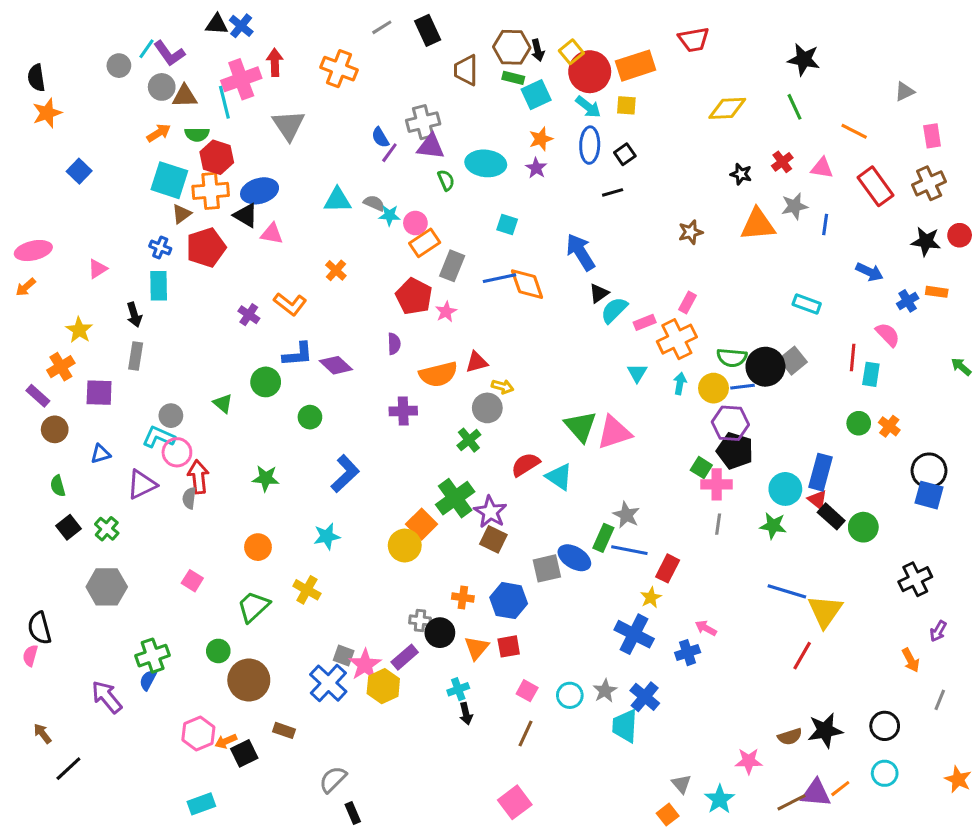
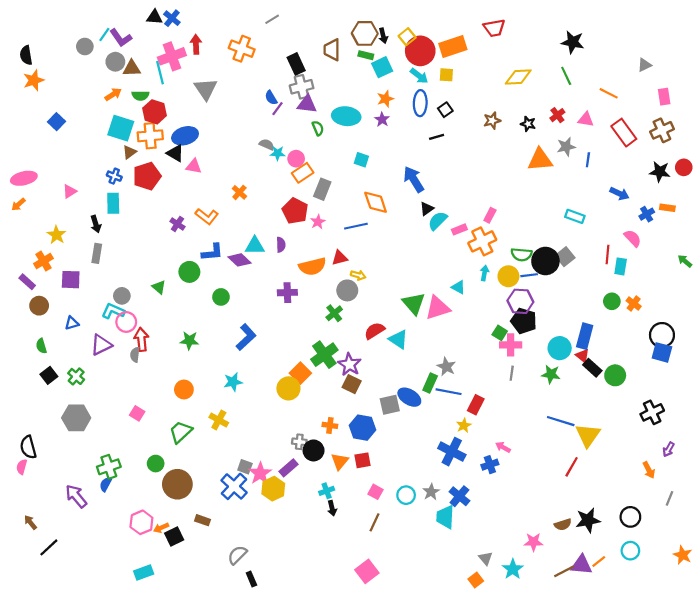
black rectangle: (428, 30) -> (296, 64), moved
cyan triangle: (337, 200) -> (255, 246), moved
brown star: (691, 232) -> (492, 121), moved
blue line: (500, 278) -> (356, 226), moved
cyan triangle: (637, 373) -> (458, 287), moved, turned -32

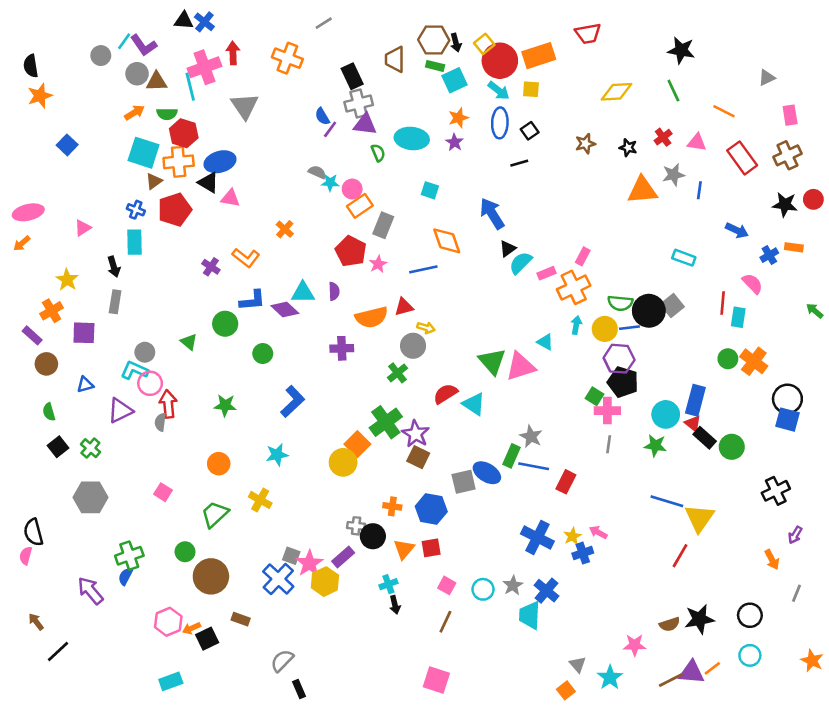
orange cross: (634, 303) -> (754, 361), size x1.5
yellow star: (464, 425) -> (572, 536), moved
pink square: (367, 571) -> (436, 680), turned -35

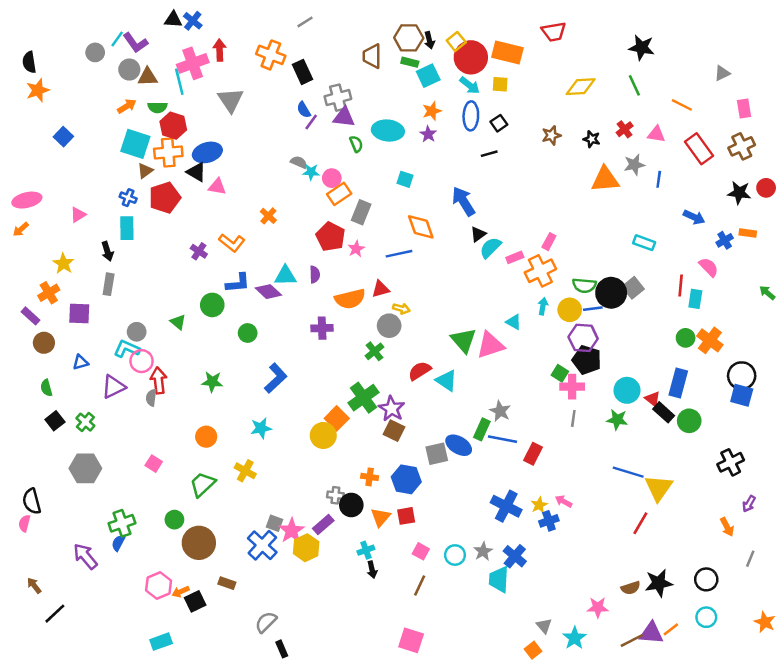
orange rectangle: (539, 56) -> (507, 52), turned 32
black rectangle: (352, 76) -> (303, 72), moved
blue rectangle: (695, 400) -> (678, 383), moved

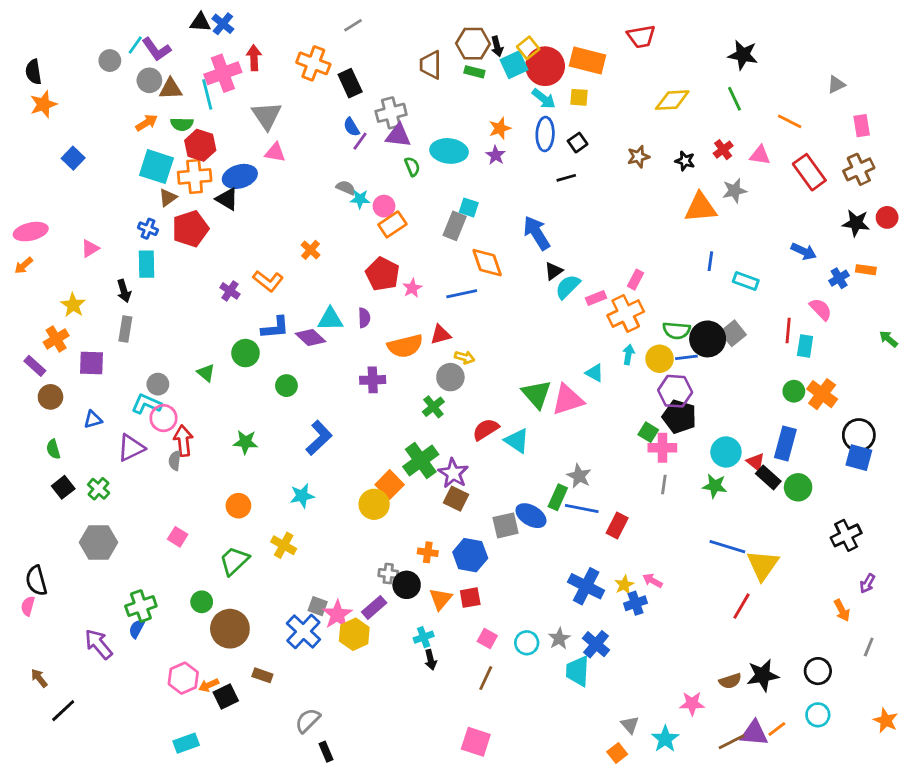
cyan square: (428, 76) -> (514, 65), moved
blue line: (659, 179) -> (710, 261), moved
pink triangle: (217, 187) -> (275, 152), moved
gray rectangle: (361, 212) -> (455, 226), moved

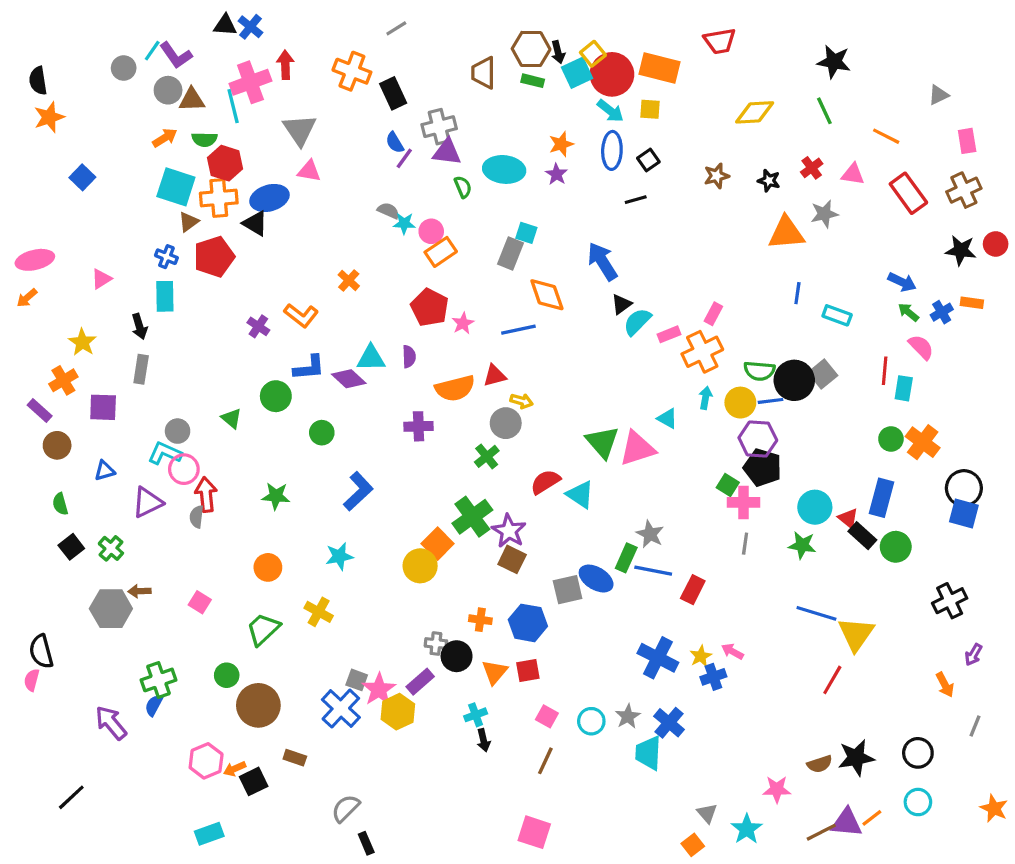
green arrow: (888, 339) -> (908, 312), moved
brown arrow: (39, 678) -> (139, 591), moved, turned -54

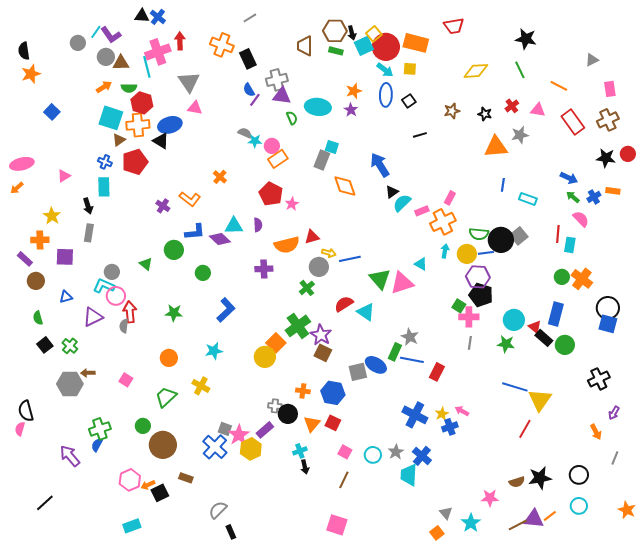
black line: (636, 200) -> (420, 135), moved
blue line: (518, 330) -> (350, 259), moved
orange cross: (63, 380) -> (40, 240), turned 30
red square: (528, 670) -> (333, 423), turned 35

